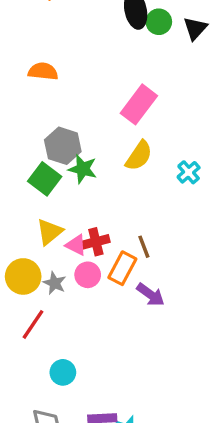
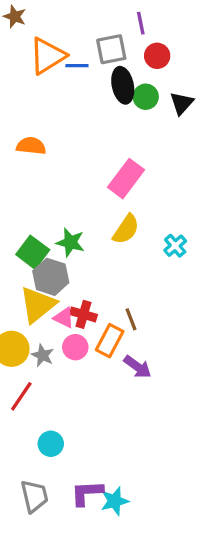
gray hexagon: (63, 146) -> (51, 277), moved
yellow triangle: (50, 232) -> (38, 305), size x1.4
red cross: (96, 242) -> (83, 314), turned 30

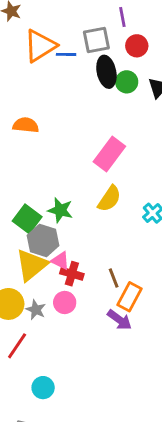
pink triangle: (64, 318) -> (60, 261), moved
orange rectangle: (110, 341) -> (130, 297), moved

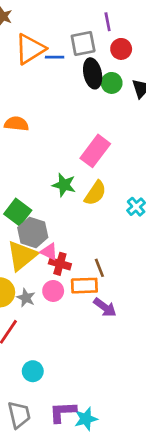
green star: (60, 210) -> (64, 185), moved
orange rectangle: (130, 297) -> (84, 286), moved, turned 60

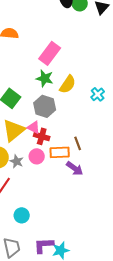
pink rectangle: (95, 151) -> (50, 53), moved
gray hexagon: (33, 233) -> (45, 106), moved
brown line: (99, 268) -> (78, 143), moved

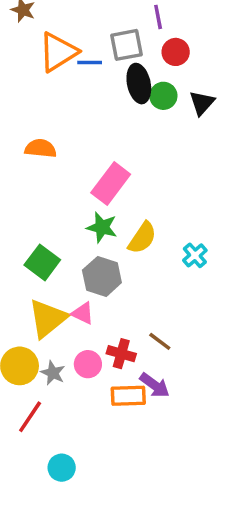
red cross: (42, 136) -> (121, 354), moved
brown line: (78, 143) -> (160, 341), turned -32
orange rectangle: (60, 152) -> (128, 396), moved

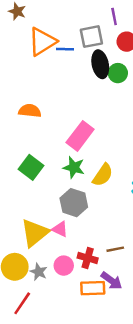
green square: (42, 262) -> (31, 167), moved
brown line: (160, 341) -> (115, 249), turned -48

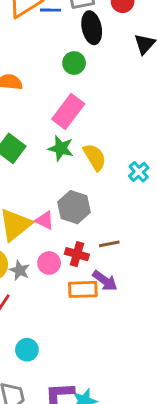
green circle: (118, 73) -> (74, 63), moved
yellow semicircle: (103, 175) -> (95, 157), turned -65
gray hexagon: (74, 203) -> (74, 207), moved

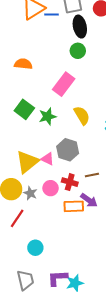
green circle: (74, 63) -> (78, 51), moved
green star: (61, 148) -> (47, 116), moved, turned -30

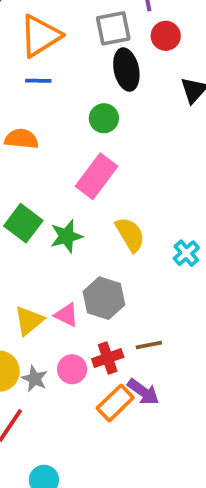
blue line: (52, 14) -> (38, 81), moved
green circle: (78, 51) -> (104, 118), moved
yellow triangle: (27, 162) -> (29, 321), size x0.7
red cross: (70, 182) -> (108, 358), turned -35
orange rectangle: (74, 206) -> (115, 403), turned -42

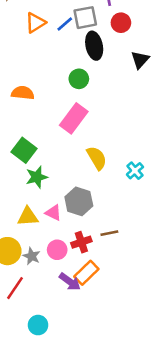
orange triangle: (40, 36) -> (35, 23), size x0.7
blue line: (38, 81) -> (65, 24), moved, turned -42
green star: (66, 236) -> (37, 177), moved
yellow triangle: (29, 321) -> (28, 217), turned 35
purple arrow: (143, 392) -> (70, 282), moved

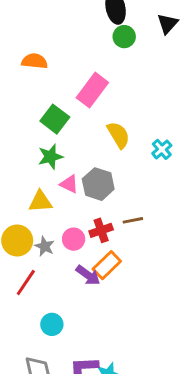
green circle: (79, 79) -> (124, 37), moved
green square: (24, 150) -> (55, 119), moved
pink triangle: (53, 213) -> (69, 184), moved

